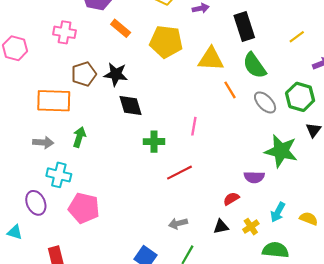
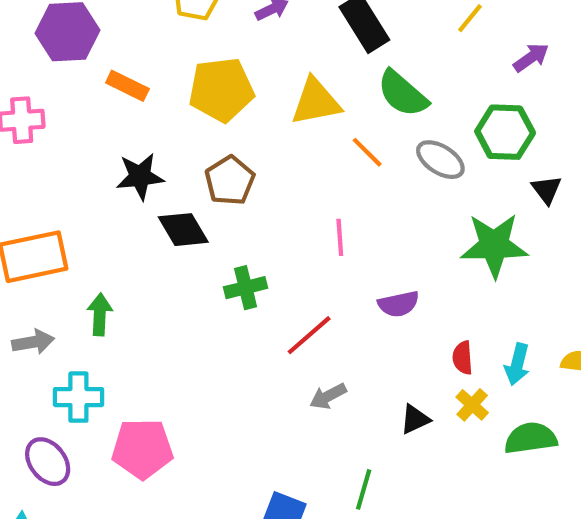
brown pentagon: (84, 74) -> (230, 181), moved
pink line: (194, 126) -> (340, 237), moved
purple semicircle: (254, 177) -> (399, 304), moved
red semicircle: (231, 199) -> (463, 358), moved, turned -49
gray arrow: (178, 223) -> (328, 396), moved

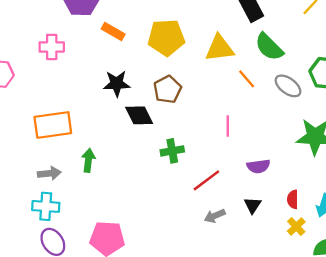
cyan cross: (78, 397) -> (46, 206), moved
black triangle: (415, 419) -> (253, 205), moved, turned -36

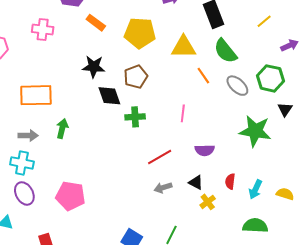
green cross: (172, 151) -> (135, 117), moved
black triangle: (253, 205) -> (196, 182), turned -42
yellow cross: (296, 227) -> (208, 202), moved

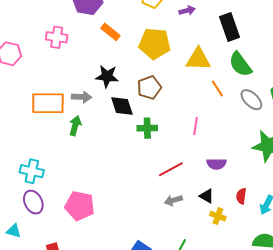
green arrow: (62, 128) -> (75, 126), moved
gray arrow: (28, 136) -> (81, 97), moved
yellow cross: (208, 202) -> (218, 216), turned -35

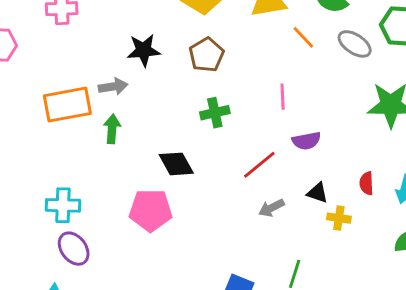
black diamond: (122, 106) -> (176, 164), moved
purple semicircle: (216, 164) -> (306, 141), moved
pink pentagon: (80, 206) -> (151, 210), moved

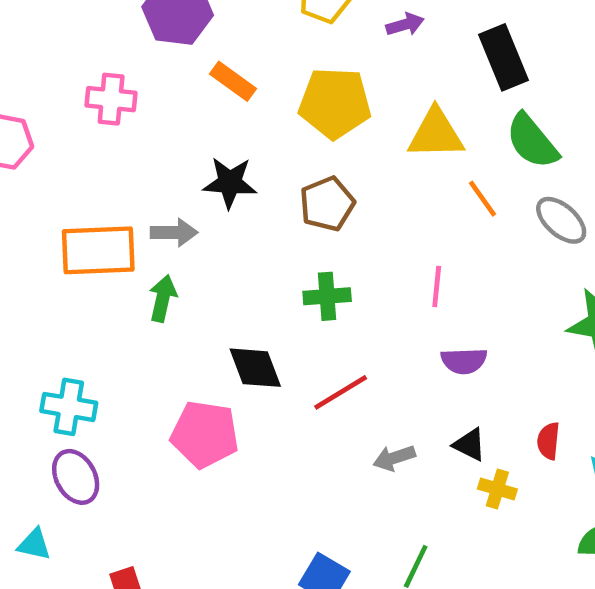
red line: (259, 165) -> (341, 392), moved

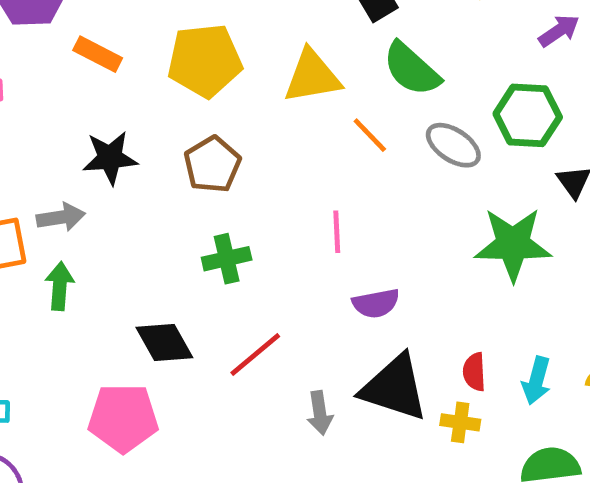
black triangle: (469, 445) -> (394, 388), size x2.0
gray arrow: (394, 458) -> (320, 413), turned -72
yellow cross: (497, 489) -> (460, 422), moved

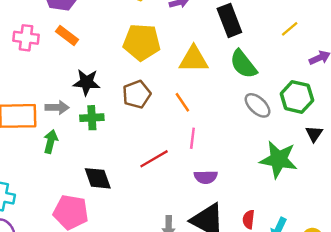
orange rectangle: (98, 54) -> (67, 36), moved
orange line: (370, 135) -> (182, 102), moved
green cross: (227, 259) -> (92, 118), moved
red line: (255, 354) -> (154, 159), moved

